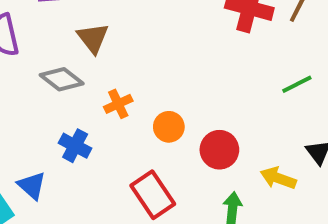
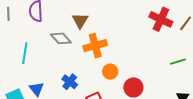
orange cross: (118, 104) -> (95, 46), moved, size x1.6
blue cross: (75, 146) -> (70, 82), moved

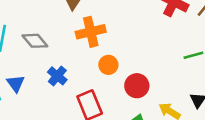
gray diamond: (61, 38) -> (35, 41), moved

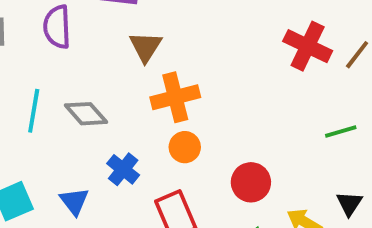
orange circle: (108, 65) -> (185, 147), moved
blue triangle: (16, 83) -> (74, 201), moved

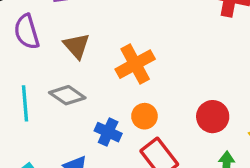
brown triangle: (146, 47) -> (77, 46), moved
orange circle: (185, 147) -> (144, 116), moved

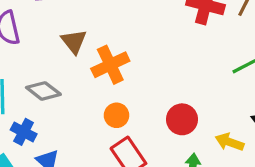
brown triangle: (77, 46) -> (74, 41), moved
blue cross: (108, 132) -> (24, 132), moved

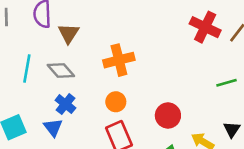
brown triangle: (74, 41) -> (69, 33), moved
blue cross: (24, 132) -> (65, 104), moved

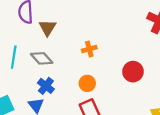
orange cross: (119, 60) -> (89, 49), size x0.6
red circle: (168, 115) -> (133, 72), moved

